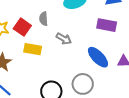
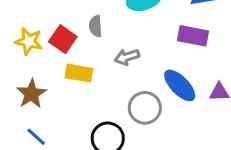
gray arrow: (64, 39) -> (127, 57), turned 133
gray circle: (83, 84) -> (145, 108), moved

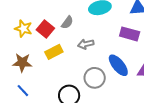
gray semicircle: (96, 26) -> (67, 22), turned -144
yellow rectangle: (79, 73) -> (54, 52), turned -42
brown star: (31, 94) -> (22, 63), turned 30

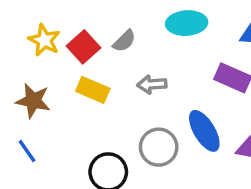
yellow rectangle: (54, 52) -> (93, 90), turned 42

